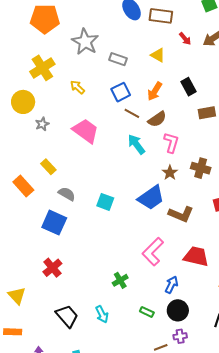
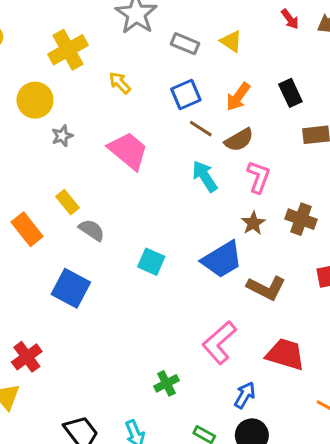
yellow triangle: (158, 55) -> (231, 41), moved
gray semicircle: (67, 194) -> (92, 230), moved
red cross: (52, 268) -> (27, 357), moved

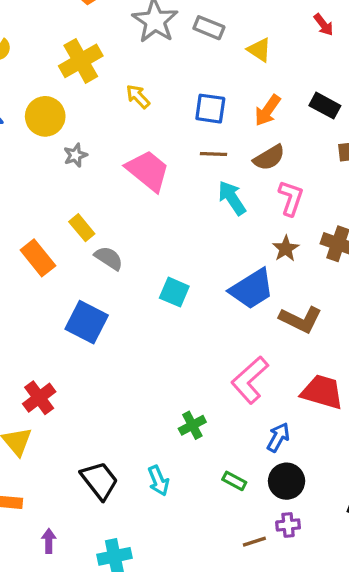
gray rectangle: (185, 44) -> (209, 28), moved
black rectangle: (290, 93) -> (325, 106), turned -36
blue square: (186, 95) -> (210, 109), turned 32
brown line: (201, 129) -> (214, 154), moved, turned -30

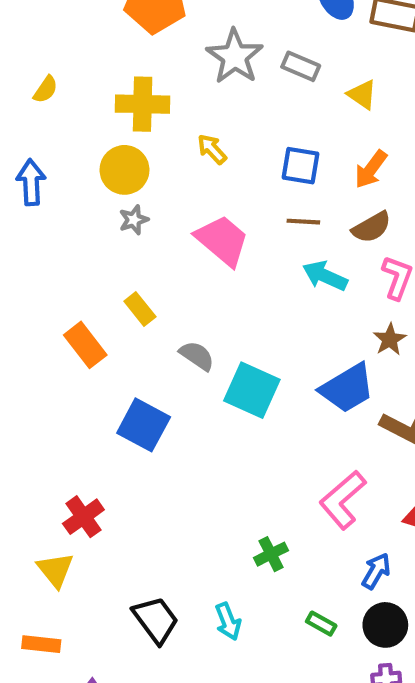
yellow cross: (81, 61) -> (143, 104), turned 30
yellow circle: (45, 116) -> (124, 170), moved
cyan arrow: (232, 198) -> (325, 276), turned -33
gray semicircle: (109, 258) -> (197, 356), moved
cyan square: (174, 292) -> (252, 390), size x1.5

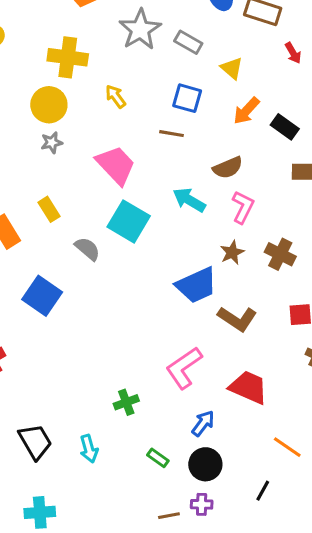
blue square: (301, 166) -> (187, 98), moved
orange arrow: (371, 169) -> (246, 111), moved
brown line: (303, 222) -> (171, 134), moved
cyan square: (252, 390) -> (129, 221), moved

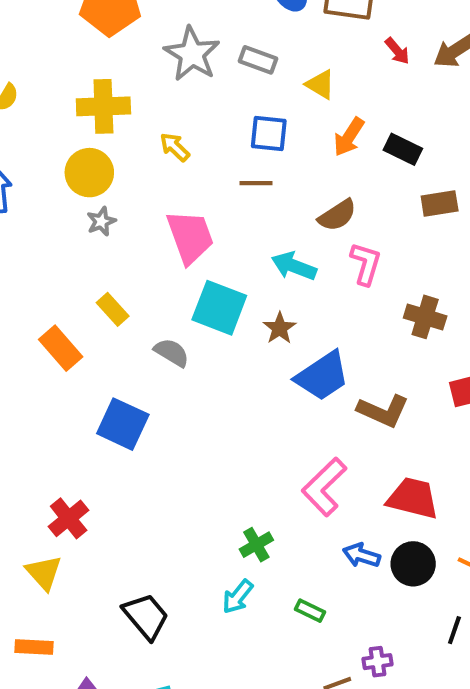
pink trapezoid: (116, 165) -> (190, 237), turned 33
brown star: (232, 252) -> (280, 328), moved
blue arrow: (203, 423) -> (361, 555), turned -100
cyan arrow: (89, 449) -> (238, 597), moved, turned 64
black circle: (205, 464) -> (413, 564), moved

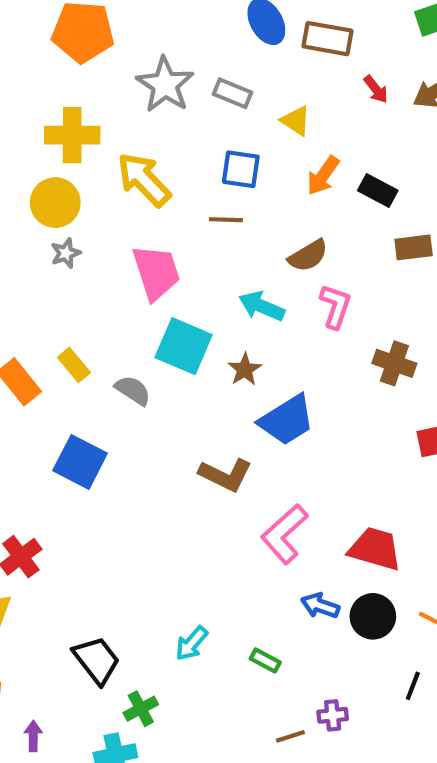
yellow arrow: (175, 147) -> (144, 180), size x1.8
yellow rectangle: (113, 309) -> (74, 365), moved
brown L-shape: (383, 411) -> (226, 475), moved
green cross: (256, 545) -> (141, 709), moved

